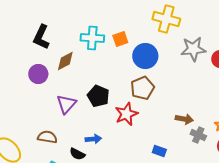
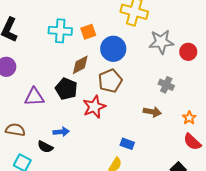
brown diamond: (65, 61) -> (80, 65), moved
purple triangle: (66, 104) -> (34, 97), turned 45
gray cross: (198, 135) -> (166, 85), moved

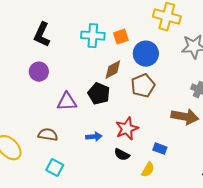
red star: (94, 107) -> (127, 129), moved
brown arrow: (152, 112) -> (185, 117), size x1.5
black semicircle: (45, 147) -> (122, 155), moved

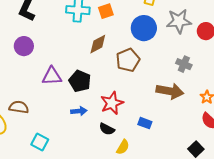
blue circle: (146, 54) -> (144, 28), moved
black pentagon: (99, 94) -> (80, 81), moved
brown semicircle: (48, 135) -> (19, 107), moved
yellow semicircle: (148, 170) -> (123, 147), moved

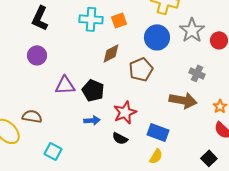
gray star: (179, 21) -> (192, 30), turned -30
blue rectangle: (145, 123) -> (158, 132), size x1.5
yellow semicircle: (123, 147) -> (156, 156), moved

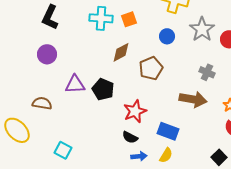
blue circle: (157, 37) -> (167, 36), size x0.6
brown semicircle: (32, 116) -> (42, 103), moved
blue arrow: (92, 120) -> (139, 156), moved

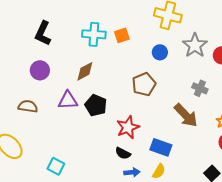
brown diamond: (121, 52) -> (85, 71), moved
brown arrow: (193, 99) -> (186, 115), turned 36
brown semicircle: (42, 103) -> (28, 106), moved

